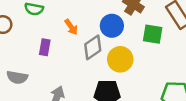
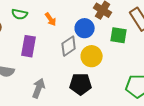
orange arrow: (71, 27) -> (51, 19), moved
purple rectangle: (45, 47) -> (29, 46), size x1.5

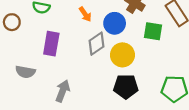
orange arrow: (51, 19) -> (85, 14), moved
black pentagon: (81, 84) -> (126, 86), moved

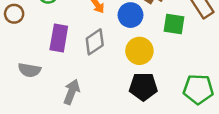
gray diamond: (96, 44) -> (95, 42), moved

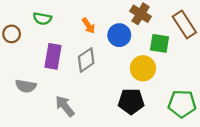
yellow circle: (139, 51) -> (143, 68), moved
gray arrow: (72, 92) -> (65, 106), turned -60

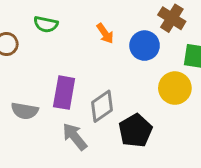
purple rectangle: (53, 56) -> (64, 93), moved
gray diamond: (86, 60) -> (102, 106), moved
black pentagon: (131, 101) -> (135, 131), moved, turned -30

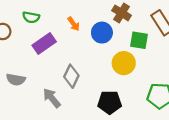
purple rectangle: (64, 93) -> (44, 43), moved, turned 45
gray diamond: (102, 106) -> (71, 76), turned -30
black pentagon: (135, 131) -> (110, 102), moved, turned 30

